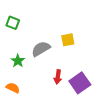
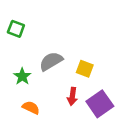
yellow square: (68, 40) -> (85, 69), moved, turned 32
orange semicircle: (13, 88) -> (31, 108), moved

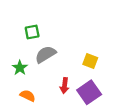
green square: (16, 29) -> (32, 32), moved, turned -32
yellow square: (85, 69) -> (90, 61), moved

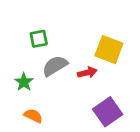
yellow square: (90, 61) -> (109, 50), moved, size x1.5
red arrow: (64, 86) -> (87, 73), moved, turned -112

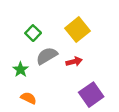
green square: (39, 39) -> (33, 33), turned -35
yellow square: (109, 50) -> (78, 30), moved, turned 30

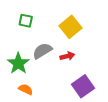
green square: (33, 33) -> (26, 21), moved, turned -32
green star: (21, 70) -> (18, 63), size x1.5

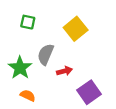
gray semicircle: (42, 51) -> (46, 54), turned -36
red arrow: (67, 56) -> (64, 71), moved

